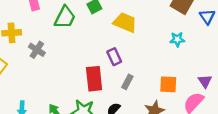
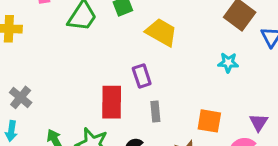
gray cross: (37, 50) -> (21, 97), moved
gray rectangle: (127, 82) -> (155, 112), turned -40

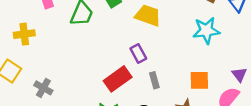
cyan star: (228, 63) -> (206, 30), size x1.6
red rectangle: (112, 102) -> (118, 79), turned 64

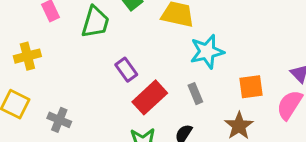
cyan star: (206, 30) -> (207, 52), moved
purple rectangle: (138, 54) -> (126, 70), moved

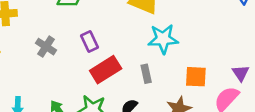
gray cross: (59, 120) -> (46, 47), moved

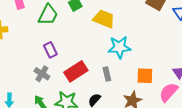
purple rectangle: (89, 42) -> (50, 50), moved
gray cross: (46, 47) -> (42, 74), moved

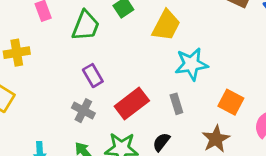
yellow trapezoid: (104, 19) -> (166, 25), turned 100
orange square: (145, 76) -> (231, 102), turned 30

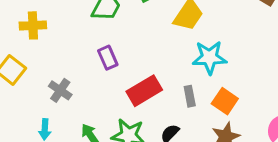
orange square: (231, 102) -> (225, 101), moved
gray cross: (83, 111) -> (60, 90), moved

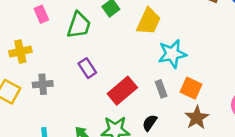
gray cross: (60, 90) -> (43, 84), moved, turned -30

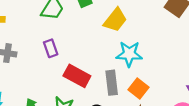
gray rectangle: (161, 89) -> (112, 83), size x1.5
red rectangle: (122, 91) -> (77, 76), turned 55

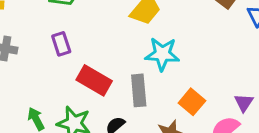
orange square: (139, 88) -> (192, 102), moved

